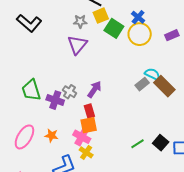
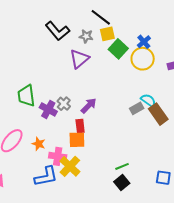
black L-shape: (29, 23) -> (57, 31), moved
pink cross: (82, 137) -> (58, 156), moved, turned -30
black square: (161, 143) -> (122, 182), moved
yellow cross: (86, 152) -> (70, 166), size x1.5

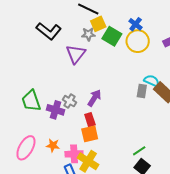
gray star: (86, 36) -> (88, 34), moved
gray rectangle: (137, 108) -> (142, 91), turned -40

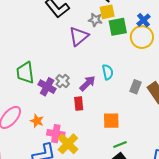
green square: (112, 36) -> (118, 27), turned 36
cyan semicircle: (152, 81) -> (108, 72), moved, turned 42
orange square: (90, 134) -> (111, 121), moved

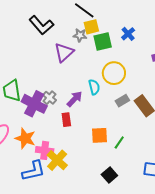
yellow circle: (142, 37) -> (114, 73), moved
purple cross: (47, 87) -> (34, 104), size x1.4
gray rectangle: (135, 87) -> (122, 101), turned 40
orange star: (37, 121) -> (25, 138), size x1.5
green line: (120, 145) -> (119, 142), moved, turned -32

